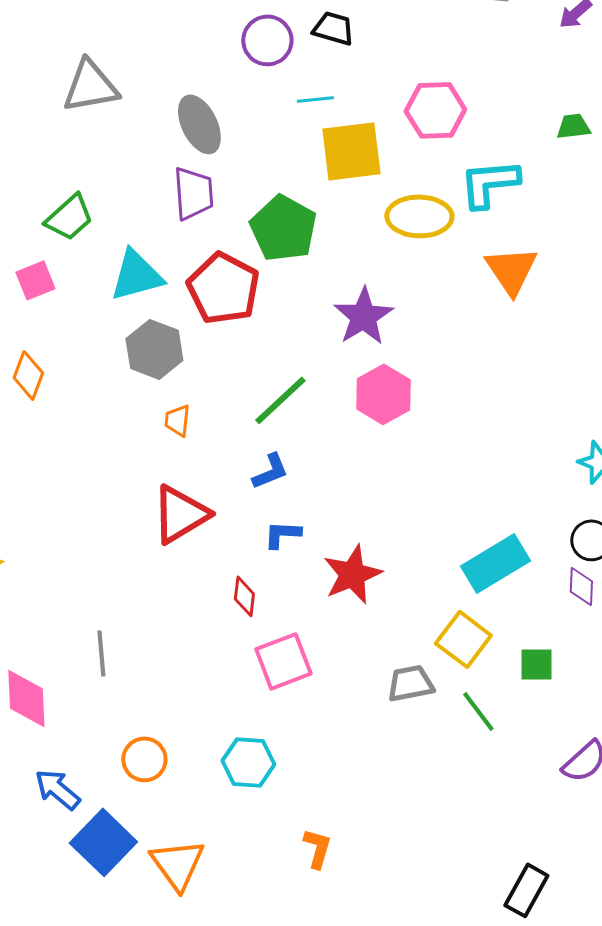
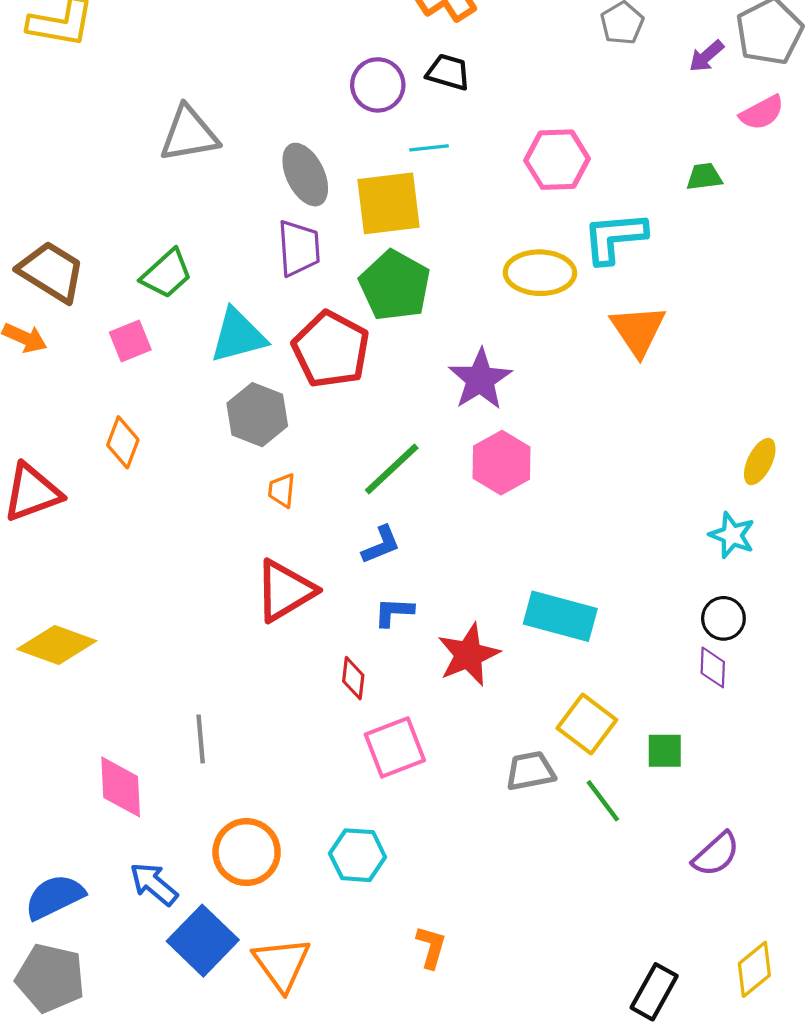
yellow square: (351, 151) -> (388, 203), moved
cyan rectangle: (495, 563) -> (560, 616), moved, turned 46
orange circle: (144, 759) -> (247, 852), size x1.4

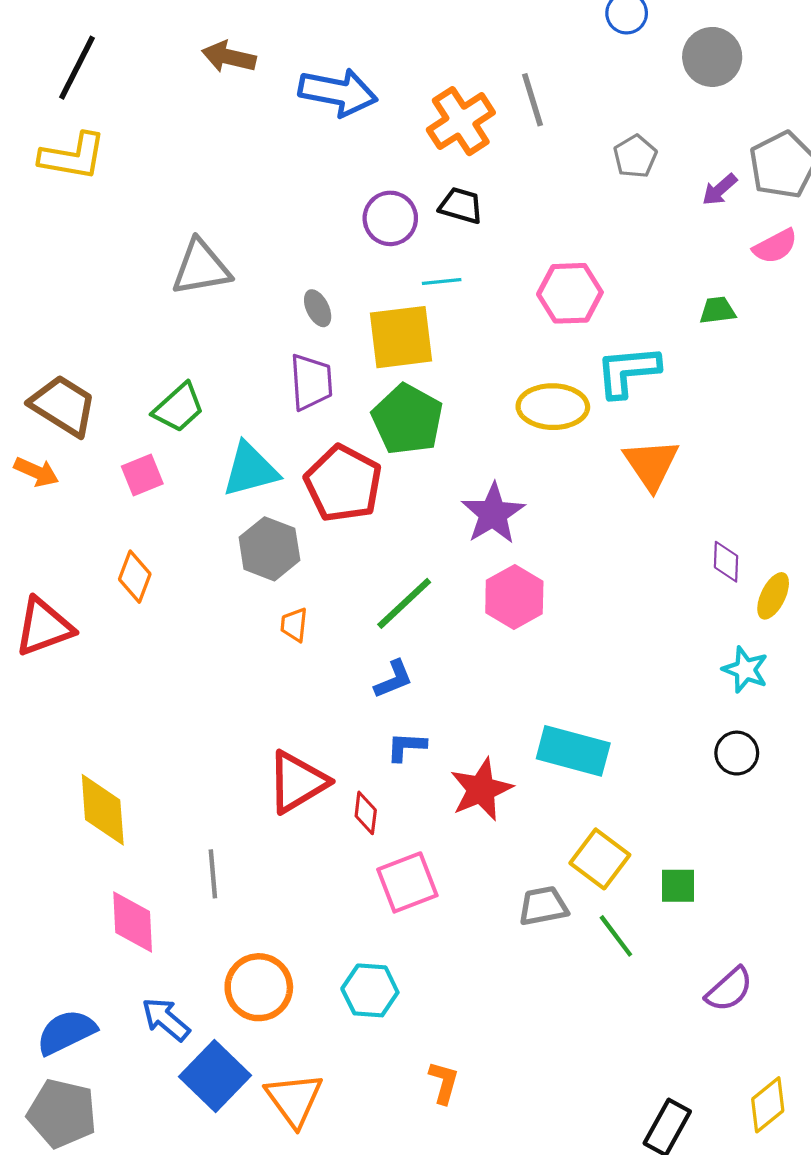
gray ellipse: (305, 175) -> (318, 308), size x0.6
red triangle: (285, 591) -> (297, 782), moved
yellow diamond: (57, 645) -> (103, 810), moved, turned 66
purple diamond: (713, 667) -> (726, 562), moved

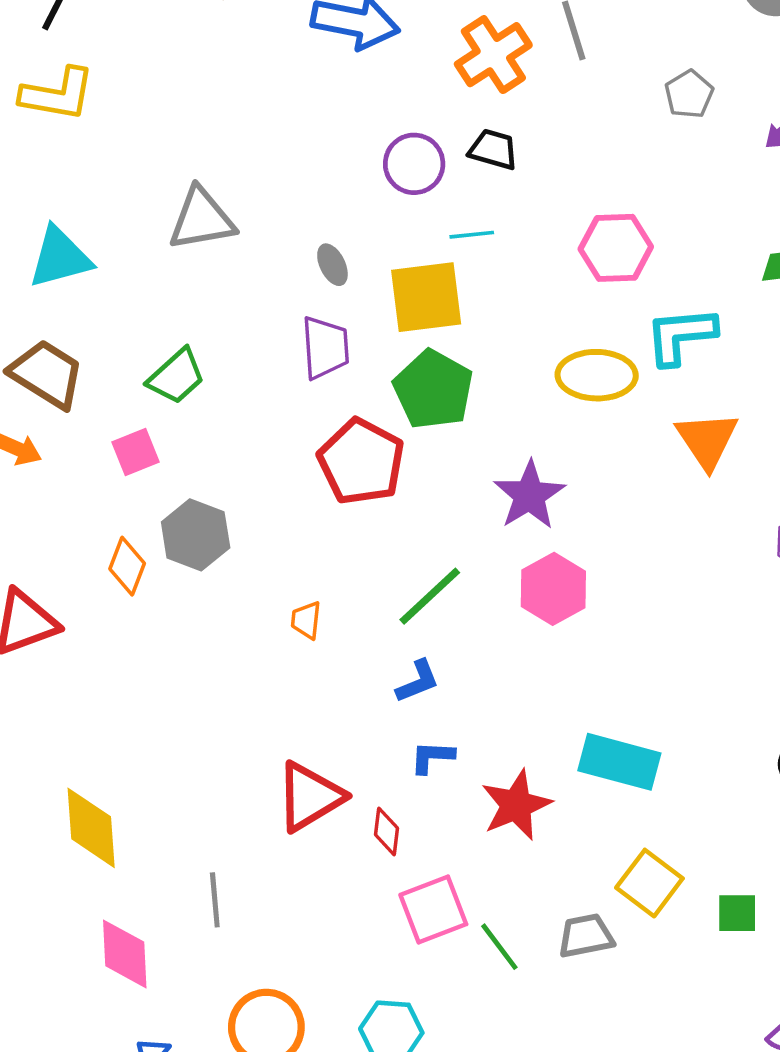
cyan triangle: (250, 470) -> (60, 257), moved
gray hexagon: (269, 549) -> (196, 535), moved
green line: (616, 936) -> (499, 947), moved

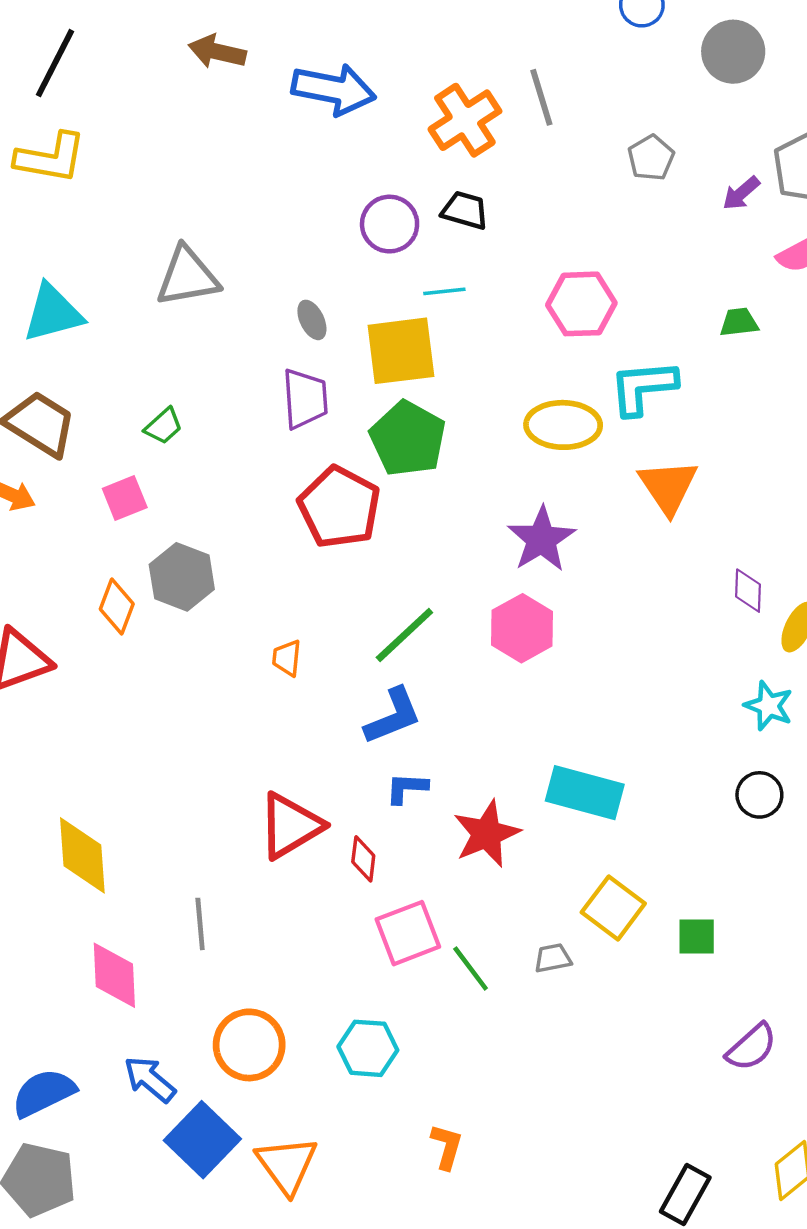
green trapezoid: (176, 376) -> (164, 426), size x0.7
purple star: (529, 495) -> (541, 539), moved
blue L-shape: (418, 681) -> (393, 716), size x1.4
gray trapezoid: (586, 936) -> (553, 958), size x0.7

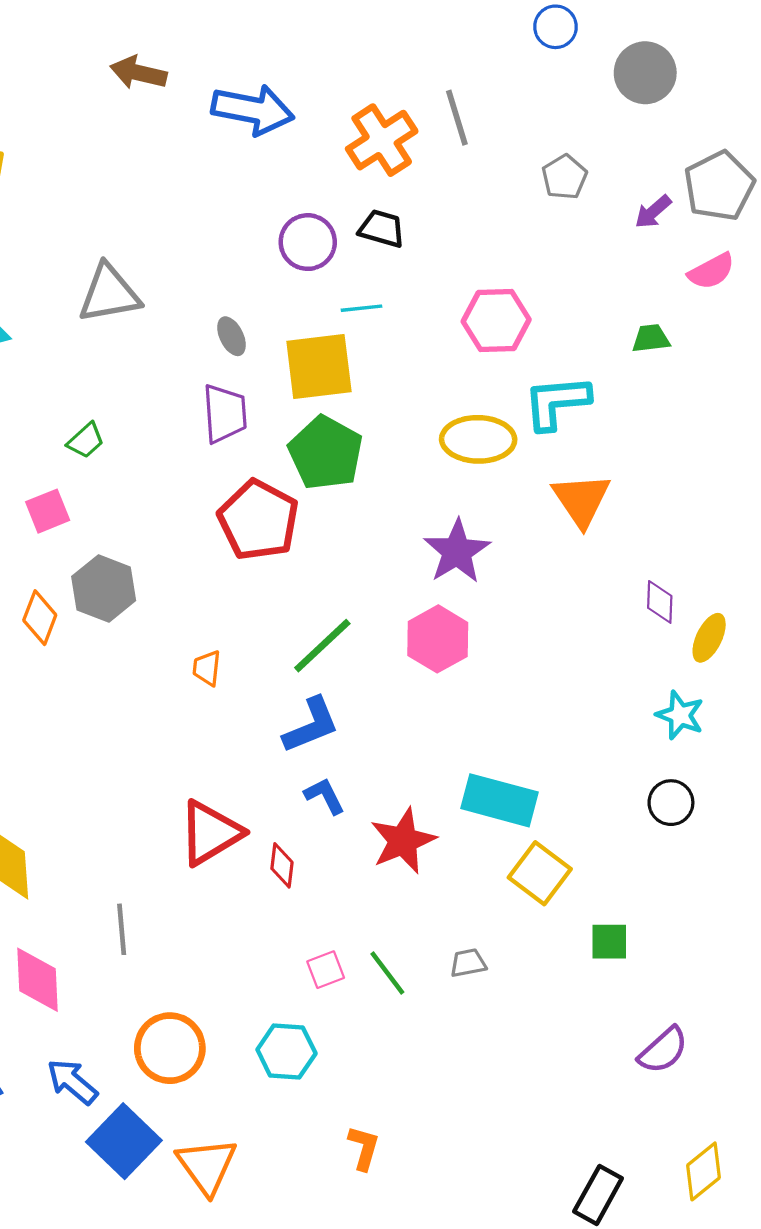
blue L-shape: (407, 788) -> (325, 796), turned 60
yellow square: (613, 908) -> (540, 873), moved
pink square: (408, 933) -> (326, 970), moved, size x0.6

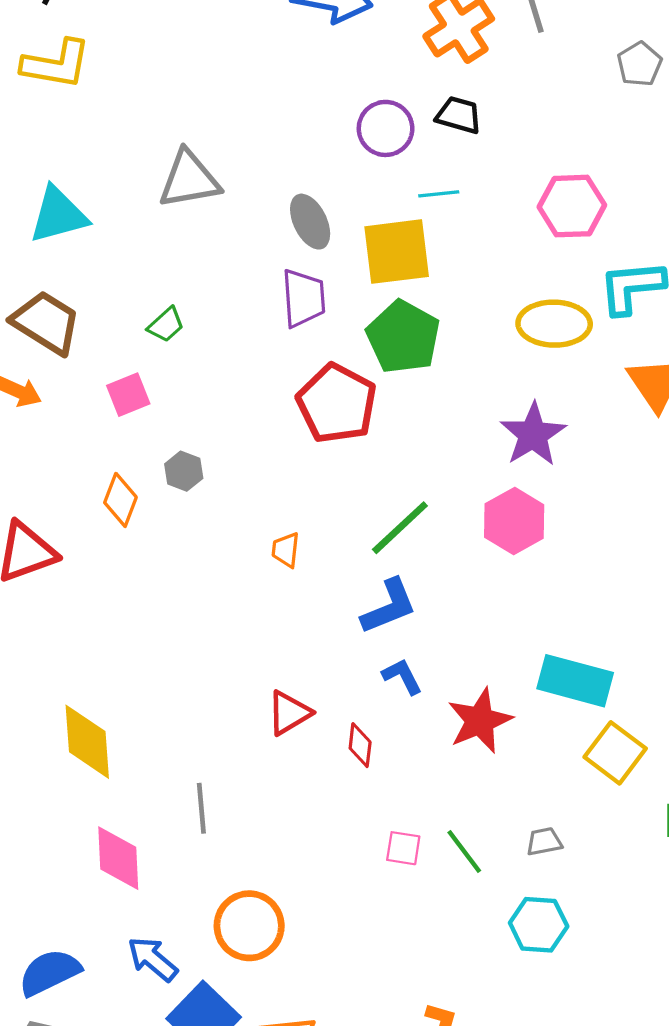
gray ellipse: (231, 336) -> (310, 222), size x1.4
gray hexagon: (104, 588) -> (184, 471), size x0.6
red triangle: (210, 833) -> (289, 713), size x0.7
pink square: (326, 970) -> (403, 848), turned 30
cyan hexagon: (286, 1051) -> (539, 925), moved

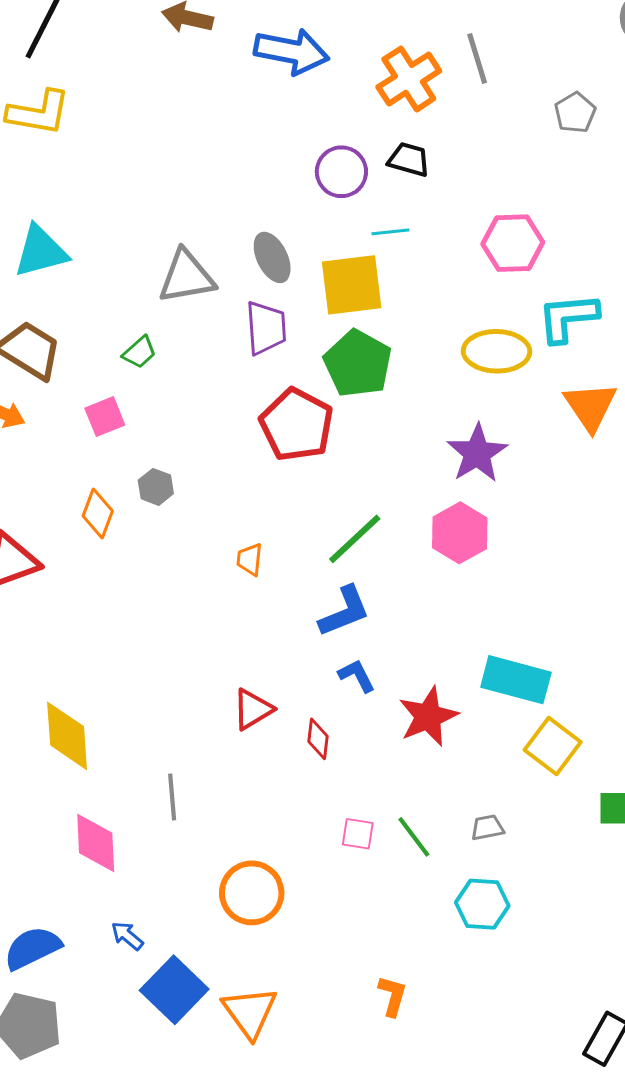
gray triangle: (189, 179) -> (186, 277), moved
orange circle: (249, 926) -> (252, 893), moved
blue arrow: (153, 959) -> (127, 936), size x0.7

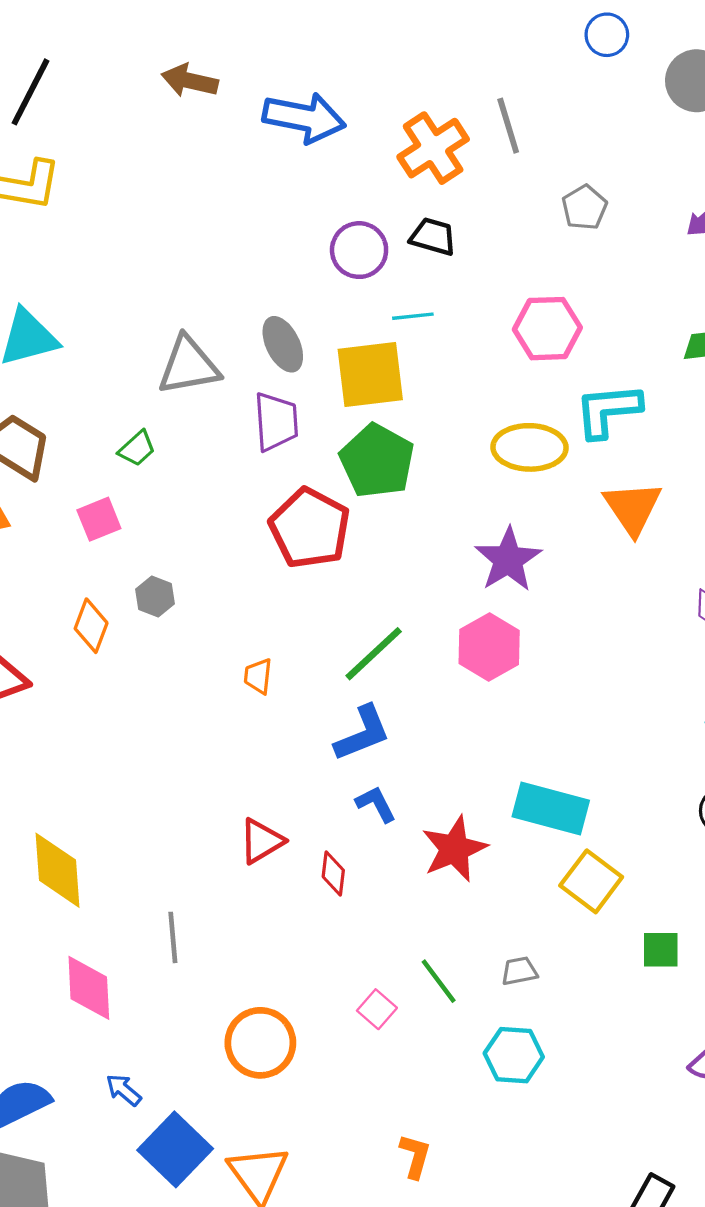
gray pentagon: (575, 113) -> (584, 207), moved
pink square: (358, 834) -> (377, 1009), moved, turned 32

